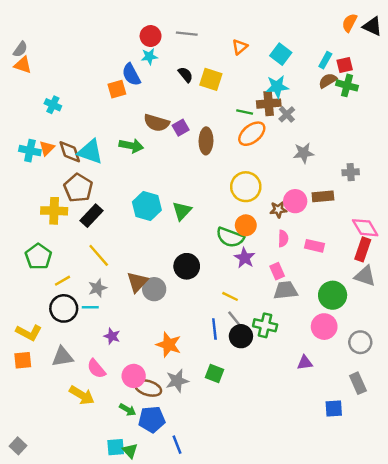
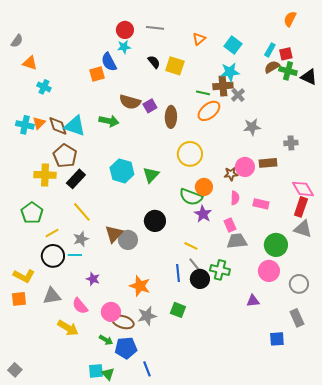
black triangle: (372, 26) -> (309, 77), moved
orange triangle: (23, 65) -> (30, 63), moved
yellow circle: (246, 187) -> (190, 154), moved

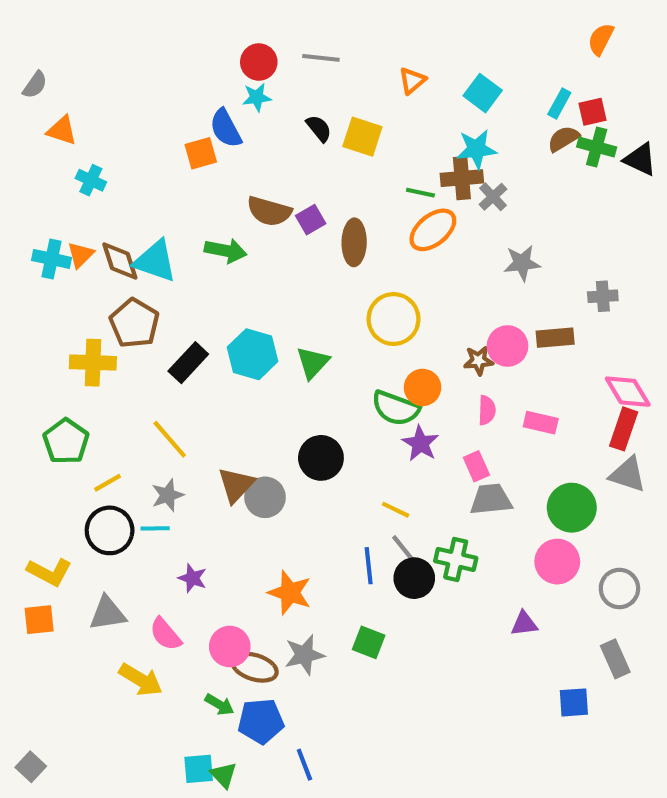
black rectangle: (76, 179) -> (188, 363), moved

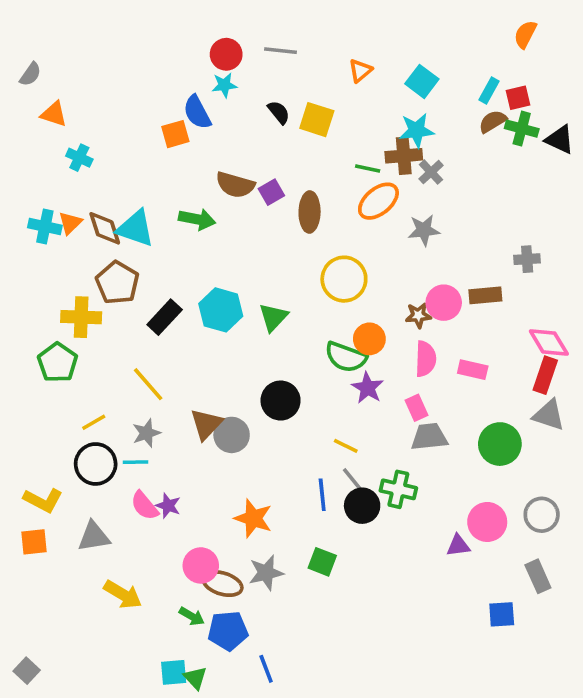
gray star: (522, 263) -> (424, 230), moved
pink semicircle: (487, 410) -> (426, 359), size x1.4
green pentagon: (66, 441) -> (58, 362), moved
pink circle: (557, 562) -> (487, 522), moved
pink semicircle: (166, 634) -> (145, 506), moved

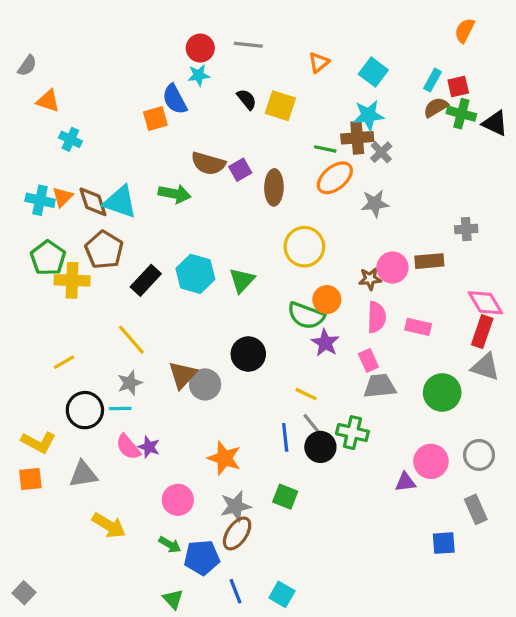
green pentagon: (58, 362) -> (48, 258), moved
yellow line: (94, 422) -> (64, 362), moved
brown ellipse: (223, 584) -> (237, 533), moved, turned -72
cyan square: (174, 672) -> (282, 594), moved, turned 35

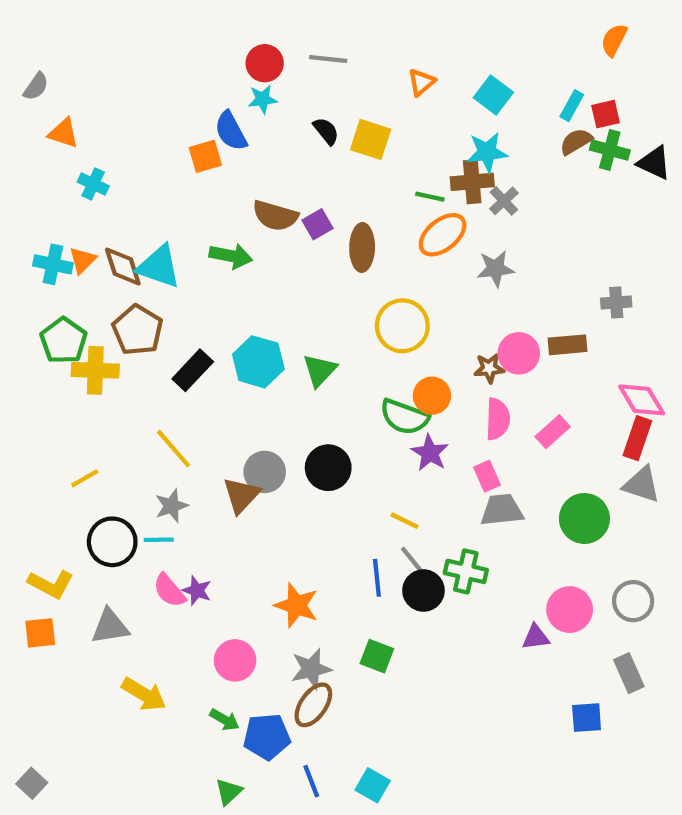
pink rectangle: (418, 327) -> (553, 432), turned -55
gray circle: (205, 384) -> (265, 472), moved
green triangle: (173, 599) -> (229, 792), turned 30

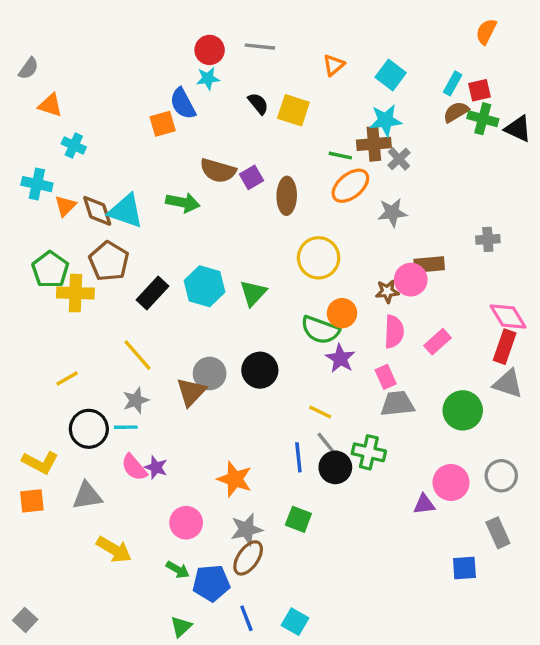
cyan cross: (53, 264) -> (37, 184), moved
brown rectangle: (567, 345) -> (429, 265), moved

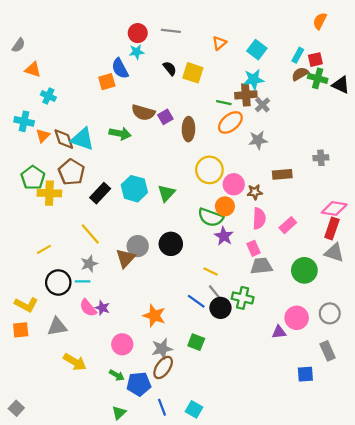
pink circle: (411, 280) -> (234, 184), moved
pink diamond: (508, 316) -> (334, 209), turned -50
blue line: (298, 457) -> (196, 301), turned -48

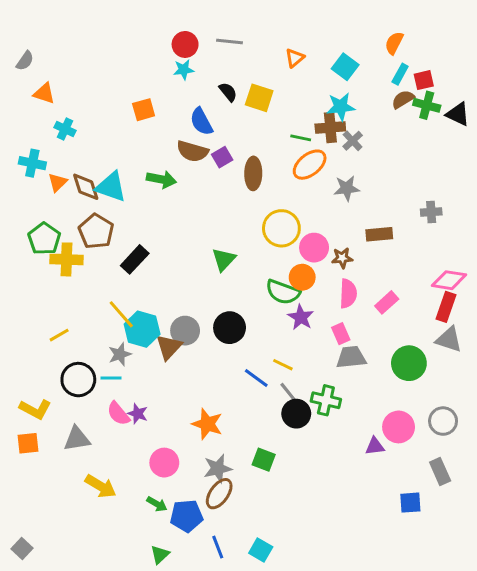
orange semicircle: (320, 21) -> (394, 43), moved
blue semicircle: (120, 68) -> (201, 122), moved
cyan hexagon: (134, 189) -> (142, 329), moved
blue line: (196, 301) -> (256, 378), moved

